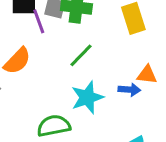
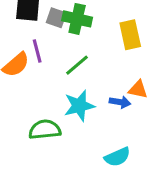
purple line: (39, 21) -> (37, 51), moved

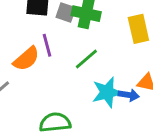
cyan star: (79, 106) -> (107, 92), moved

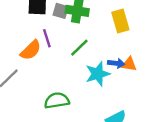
blue arrow: (129, 95) -> (116, 63), moved

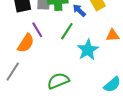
blue arrow: (116, 63) -> (79, 10), moved, turned -128

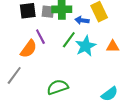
blue arrow: (79, 10) -> (82, 20), turned -40
cyan star: (88, 50) -> (86, 46), moved

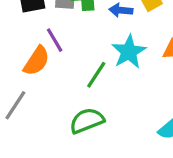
green line: (69, 40) -> (96, 75), moved

